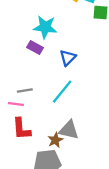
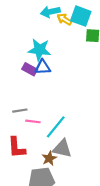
blue triangle: (68, 58) -> (43, 67), moved, turned 42
cyan line: (62, 92) -> (56, 127), moved
pink line: (16, 104) -> (33, 121), moved

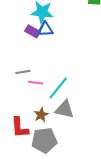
red L-shape: (17, 147) -> (20, 128), moved
brown star: (49, 158) -> (41, 115), moved

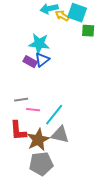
blue triangle: (45, 29) -> (42, 60), turned -35
brown star: (41, 115) -> (38, 140), size x1.6
red L-shape: (20, 128) -> (18, 131), moved

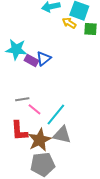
yellow arrow: (62, 16) -> (69, 23), moved
cyan star: (39, 44) -> (16, 49), moved
pink line: (33, 110) -> (35, 109), turned 32

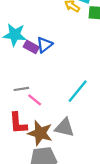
cyan line: (56, 114) -> (78, 91), moved
brown star: (40, 140) -> (40, 133), turned -30

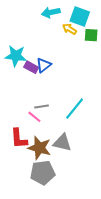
gray line: (21, 89) -> (42, 106), moved

